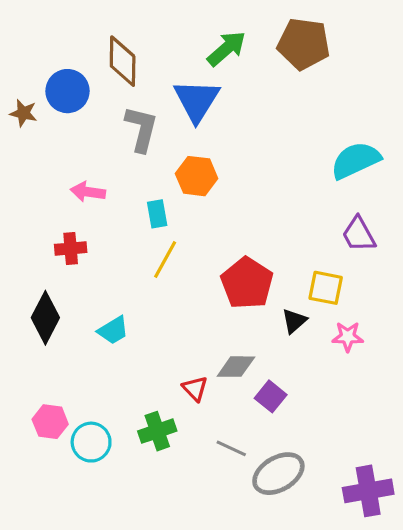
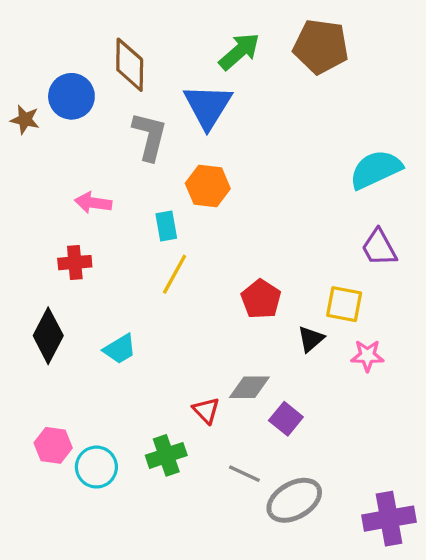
red pentagon: (247, 283) -> (261, 299), size x0.7

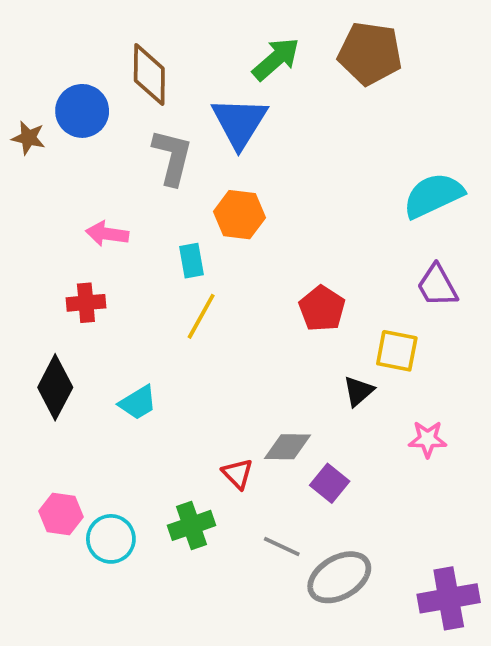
red pentagon: (261, 299) -> (322, 309), moved
pink star: (367, 356) -> (428, 439), moved

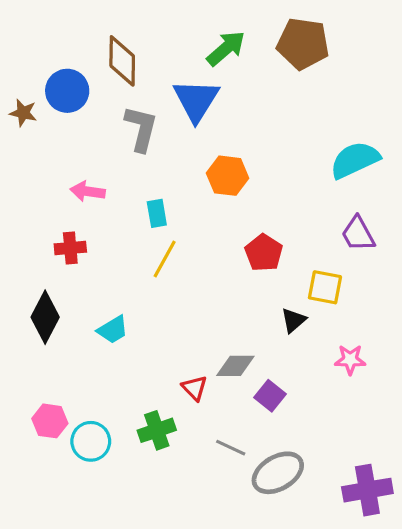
orange hexagon: (239, 215) -> (228, 176), moved

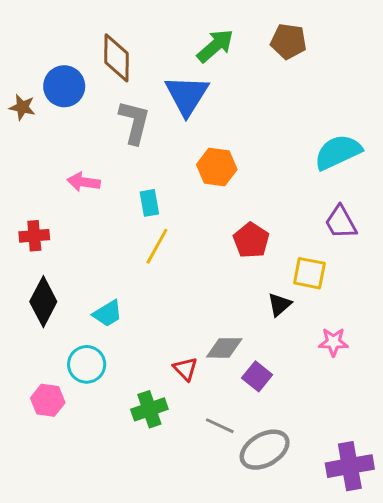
brown pentagon: (303, 44) -> (289, 41), size x0.7
red cross: (70, 248) -> (34, 236), moved
cyan circle: (91, 441) -> (87, 364), moved

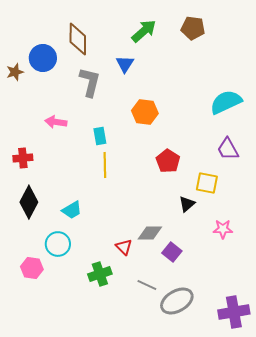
blue triangle: (187, 95) -> (125, 64), size x0.6
brown star: (22, 107) -> (15, 72), turned -30
yellow line: (157, 246) -> (105, 165), turned -30

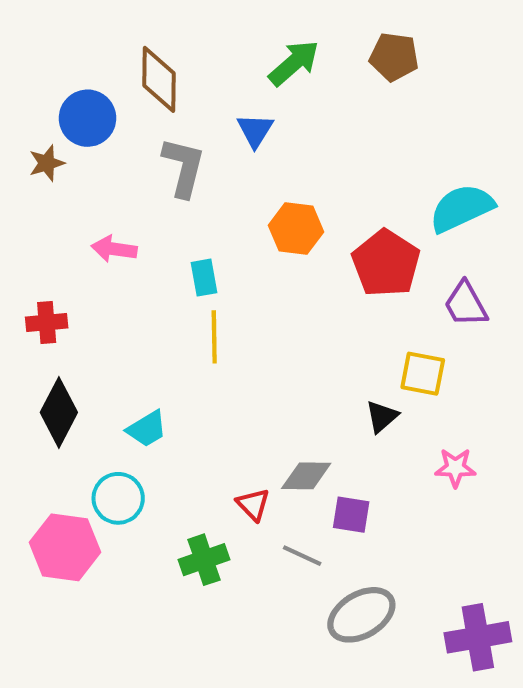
brown star: (15, 72) -> (47, 163), moved
red pentagon: (168, 161) -> (386, 263), moved, size x1.4
purple square: (172, 252) -> (351, 515), turned -30
pink hexagon: (32, 268) -> (65, 547), size x1.5
gray line: (147, 285) -> (302, 556), moved

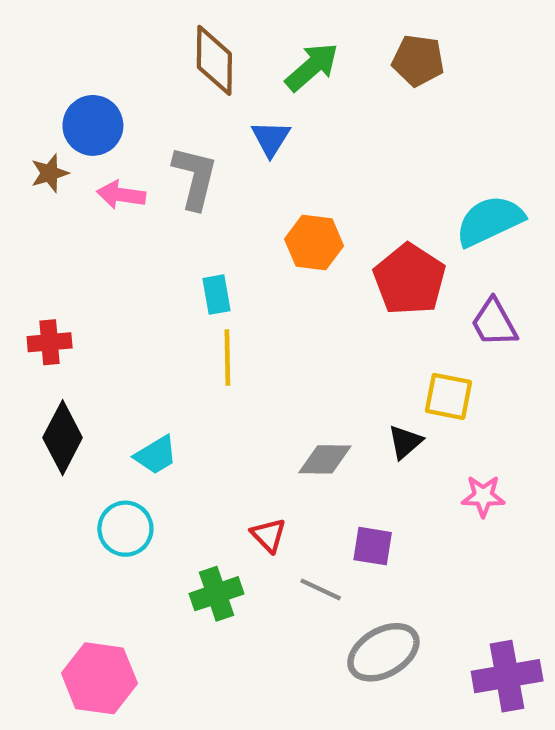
brown diamond: (159, 79) -> (214, 60), moved
pink arrow: (114, 249) -> (121, 195), moved
gray diamond: (306, 476) -> (325, 459), moved
pink hexagon: (65, 547) -> (99, 678), moved

